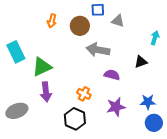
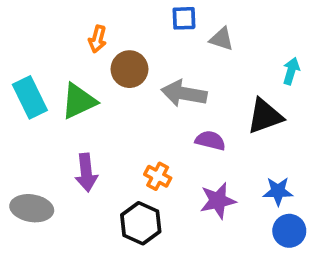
brown circle: (80, 26) -> (129, 69), moved
black triangle: (141, 62) -> (265, 116), size x1.5
green triangle: (42, 67) -> (79, 101), moved
gray ellipse: (17, 111) -> (32, 208), turned 30

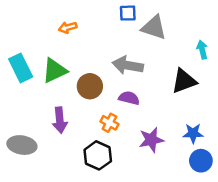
orange arrow: (98, 39) -> (68, 27), turned 60
gray triangle: (222, 39) -> (154, 27), size x1.5
brown circle: (129, 69) -> (90, 86), moved
cyan arrow: (291, 71) -> (202, 50), turned -30
purple semicircle: (210, 141) -> (129, 98), moved

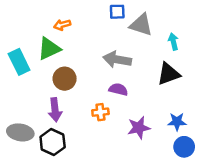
cyan arrow: (202, 50) -> (173, 42), moved
green triangle: (55, 71) -> (49, 49), moved
brown circle: (90, 86) -> (65, 79), moved
orange cross: (109, 123) -> (100, 112), turned -35
black hexagon: (98, 155) -> (53, 142), moved

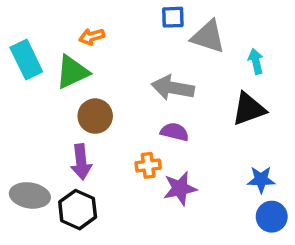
cyan rectangle: (19, 62) -> (26, 60), moved
purple star: (139, 128) -> (180, 188), moved

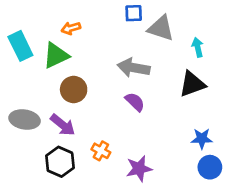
purple semicircle: (175, 132) -> (135, 102), turned 30
purple arrow: (81, 162) -> (63, 125), turned -45
orange cross: (148, 165) -> (101, 151), moved, turned 36
purple star: (180, 188) -> (139, 169), moved
gray ellipse: (30, 195) -> (25, 119), moved

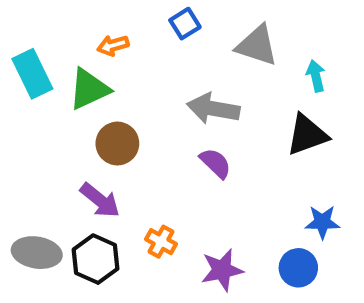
blue square: (134, 13) -> (185, 24), moved, turned -30
gray ellipse: (25, 119) -> (37, 253), moved
blue circle: (210, 167) -> (298, 268), moved

